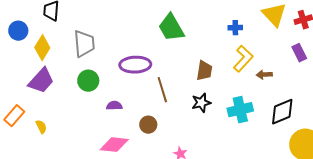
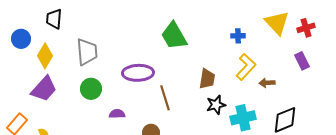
black star: (201, 103) -> (216, 105), moved

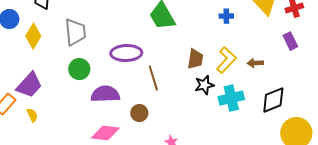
yellow L-shape: (246, 67) -> (226, 60), moved
purple trapezoid: (44, 89) -> (29, 85), moved
purple semicircle: (117, 114) -> (105, 94), size x1.8

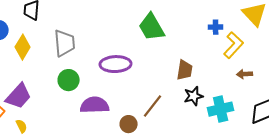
yellow L-shape: (226, 60) -> (234, 45), moved
brown line: (153, 78) -> (153, 106), moved, turned 55

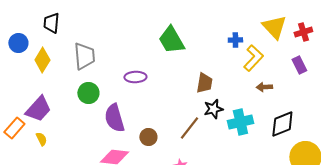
purple ellipse: (116, 64) -> (135, 77), size x0.7
purple semicircle: (95, 105) -> (114, 118), turned -104
brown line: (153, 106) -> (189, 128), moved

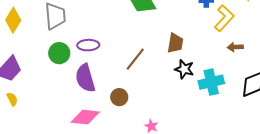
purple ellipse: (135, 77) -> (88, 45), moved
black star: (213, 109) -> (184, 69), turned 30
brown line: (189, 128) -> (135, 59), moved

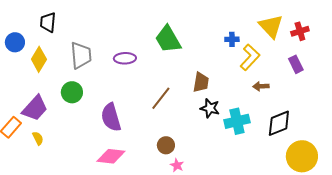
purple ellipse: (88, 45) -> (125, 58), moved
green circle: (59, 53) -> (72, 92), moved
brown circle: (119, 97) -> (166, 145), moved

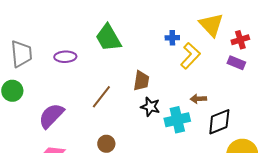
red cross: (300, 31) -> (240, 40), moved
purple rectangle: (296, 64) -> (236, 63), turned -42
brown arrow: (261, 86) -> (198, 99), moved
purple semicircle: (111, 117) -> (51, 116), turned 60

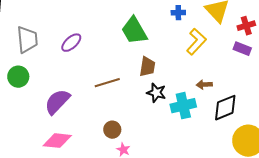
green trapezoid: (108, 38) -> (134, 31), moved
blue cross: (172, 38) -> (178, 13), moved
purple ellipse: (65, 57) -> (71, 43), turned -40
brown line: (101, 97) -> (107, 83), turned 35

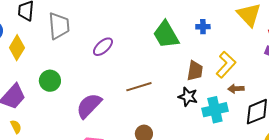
blue cross: (178, 13) -> (203, 27), moved
gray trapezoid: (27, 40) -> (59, 26), moved
yellow L-shape: (196, 42) -> (226, 65), moved
brown trapezoid: (147, 67) -> (195, 71), moved

